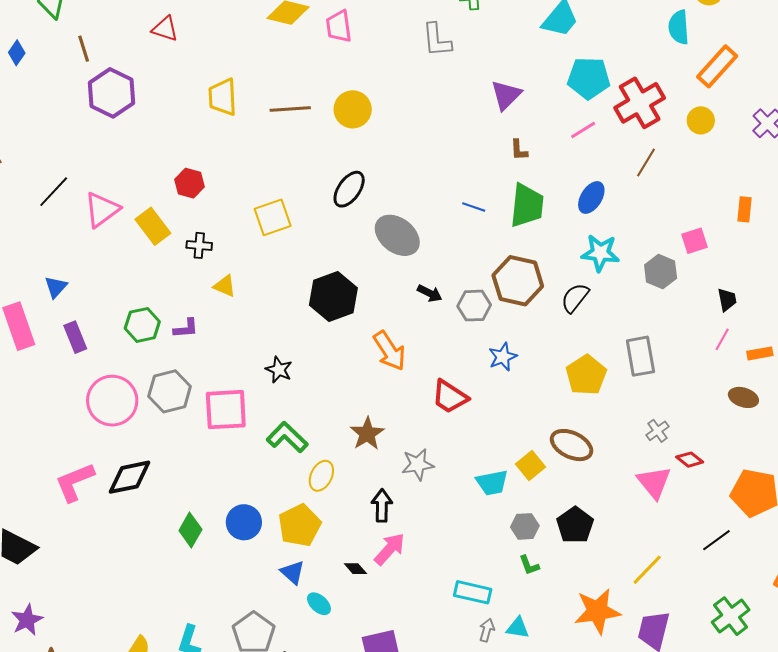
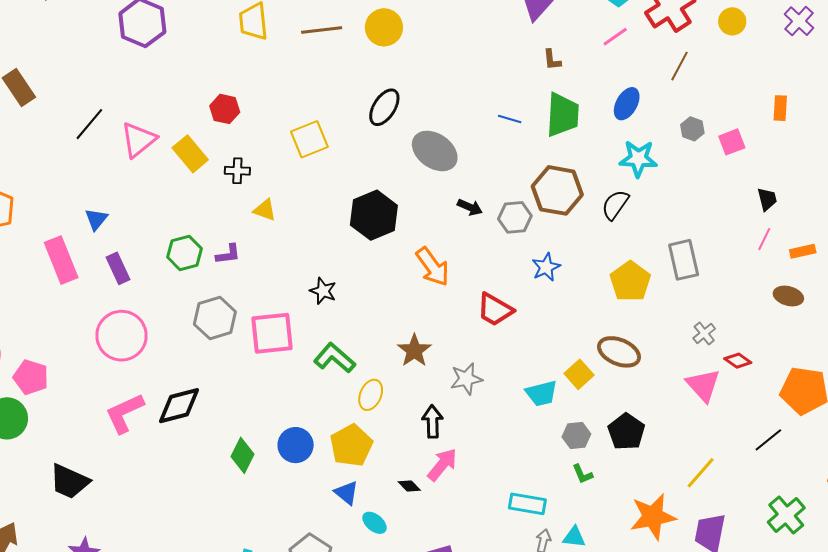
gray hexagon: (661, 272) -> (692, 129), moved, size x0.7
pink circle: (112, 401) -> (121, 336), moved

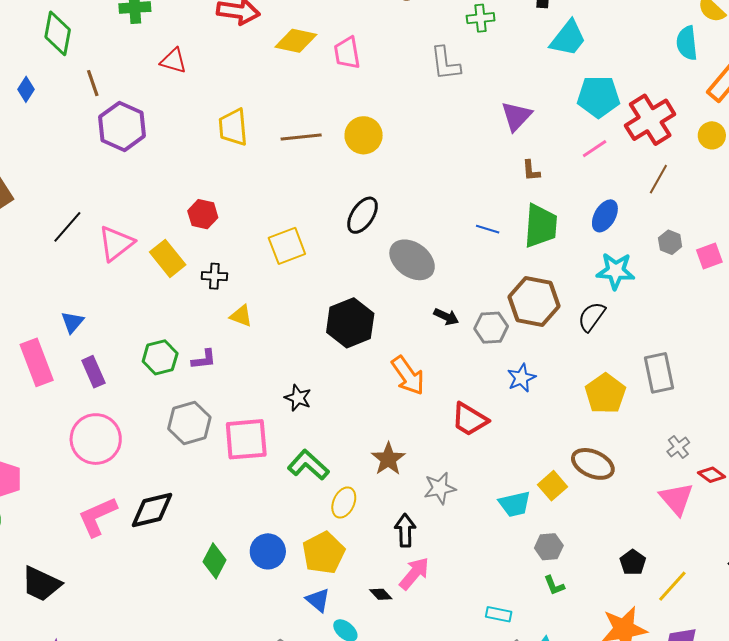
black pentagon: (626, 432) -> (633, 562), moved, size x0.7
cyan rectangle: (527, 504) -> (499, 614), size x0.7

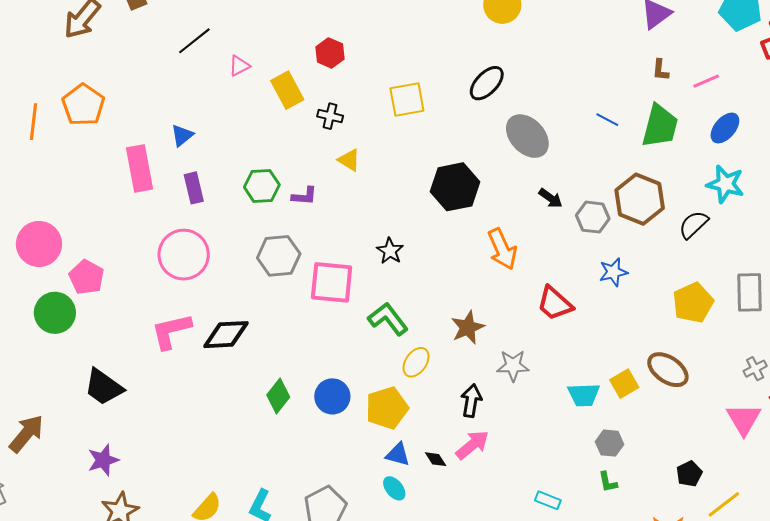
pink line: (595, 149) -> (706, 81), moved
pink triangle: (116, 243) -> (239, 66), size x0.6
blue triangle: (318, 600) -> (398, 454), moved, turned -36

